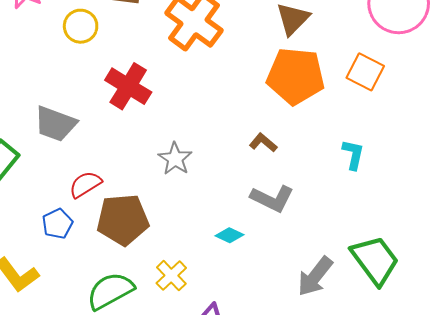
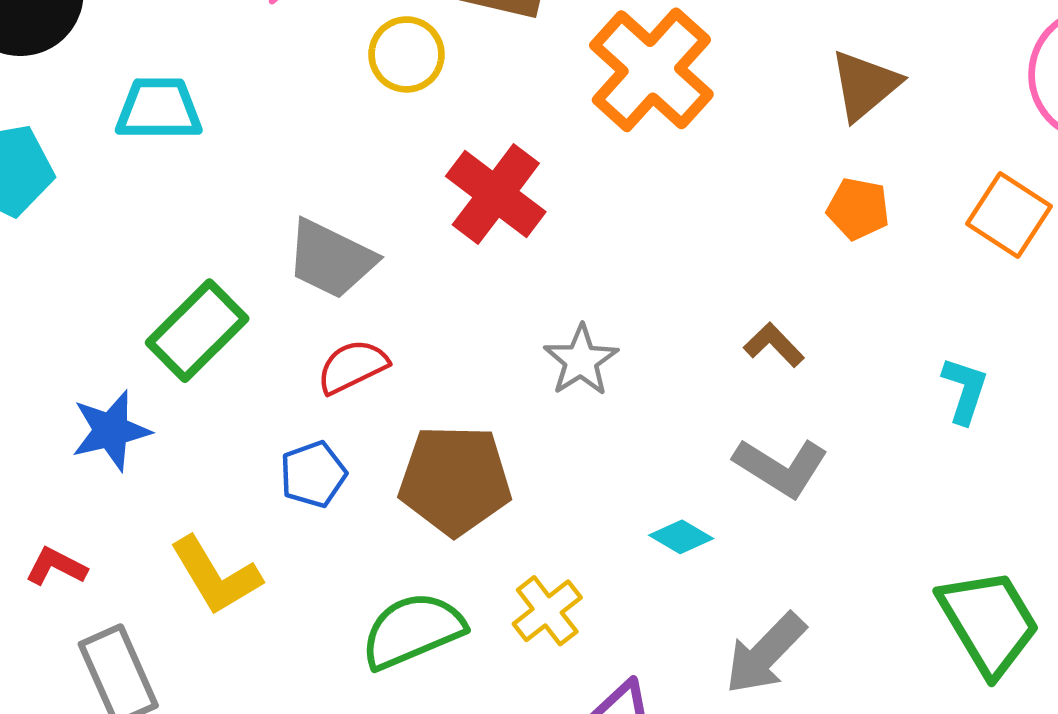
orange pentagon: (296, 76) -> (858, 209), size x0.5
red semicircle: (85, 184) -> (353, 367), moved
gray arrow: (315, 276) -> (765, 654), moved

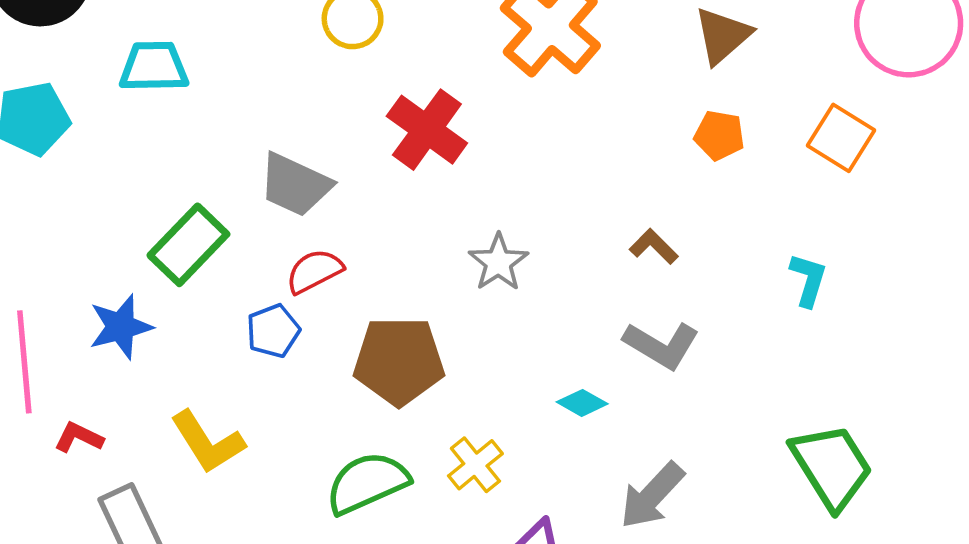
blue pentagon: (313, 474) -> (273, 331), moved

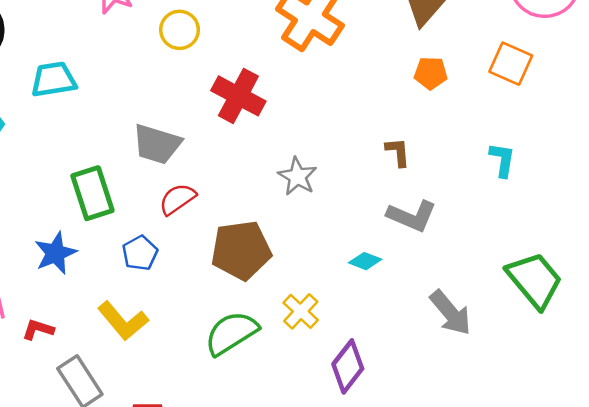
green rectangle: (188, 245) -> (92, 193), turned -54
brown L-shape: (654, 247) -> (398, 152), turned 48
blue pentagon: (273, 331) -> (140, 253), moved
gray arrow: (652, 496) -> (451, 313), moved, turned -75

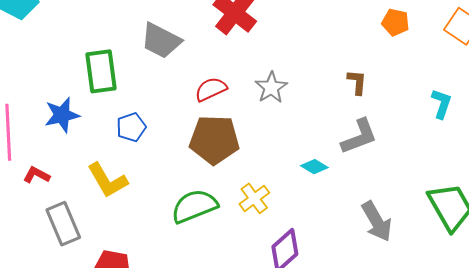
red semicircle: (177, 199) -> (211, 89), moved
gray L-shape: (412, 216) -> (359, 137), turned -54

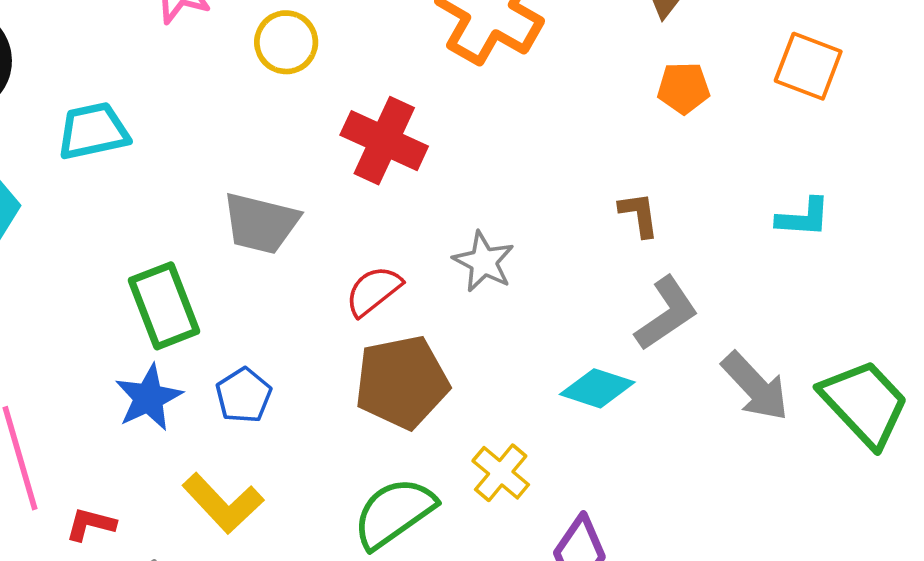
cyan L-shape: (441, 104) -> (803, 218), turned 88
blue star: (62, 115) -> (149, 398), moved
cyan diamond: (314, 167) -> (597, 388), size x1.4
gray arrow: (377, 221) -> (755, 387), moved

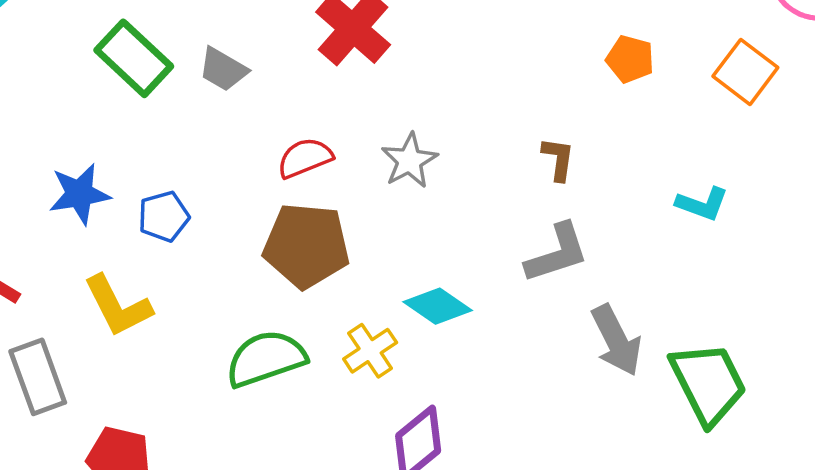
gray trapezoid: (261, 223) -> (223, 69), size x0.7
green rectangle: (164, 306) -> (134, 58), moved, turned -42
cyan diamond: (597, 388) -> (438, 306), moved

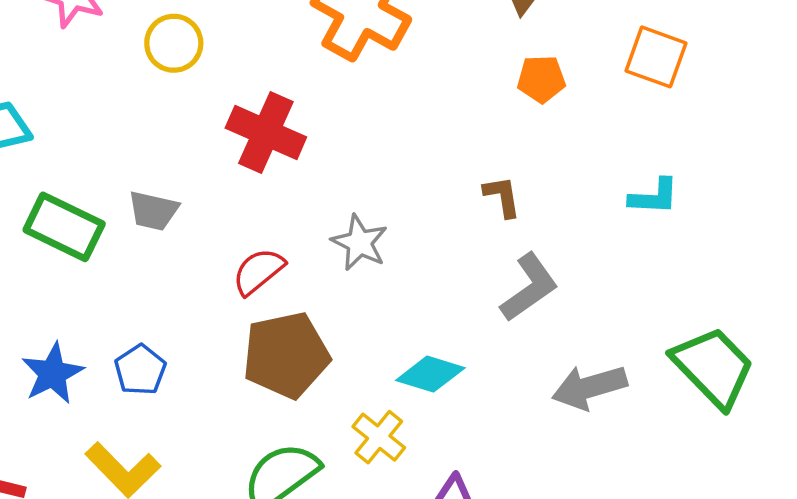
gray arrow: (616, 340) -> (589, 387), moved, turned 118

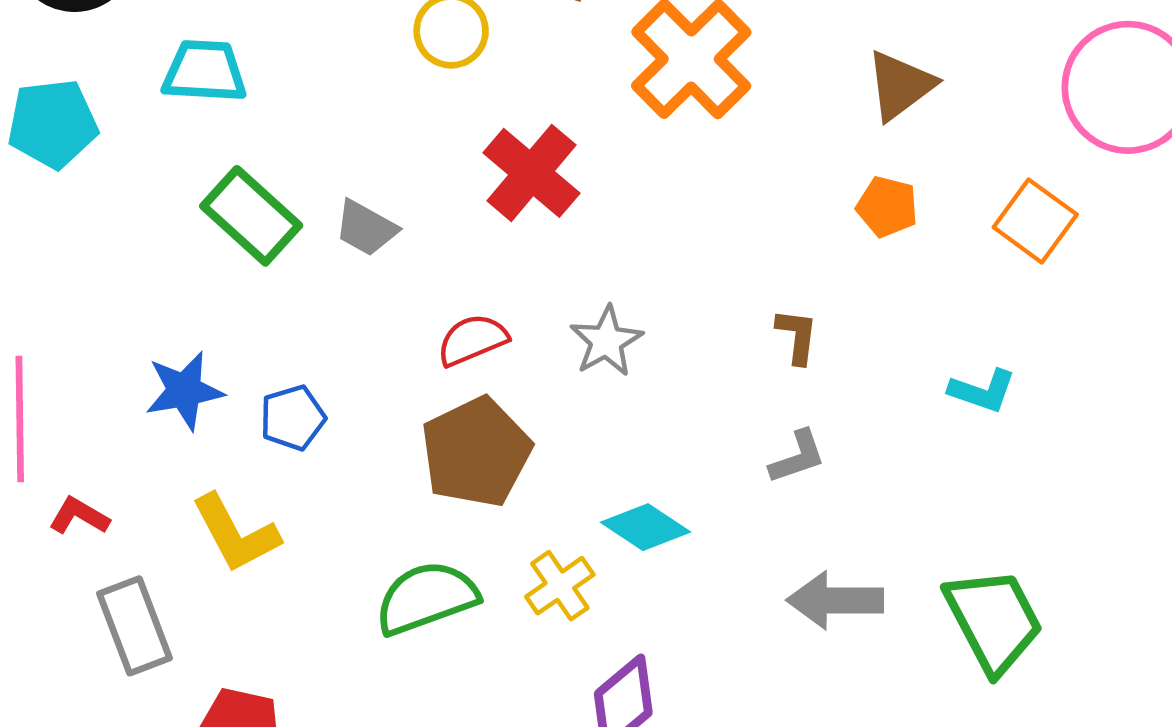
gray L-shape: (529, 287) -> (797, 457), size x0.7
brown pentagon: (286, 355) -> (476, 452), turned -30

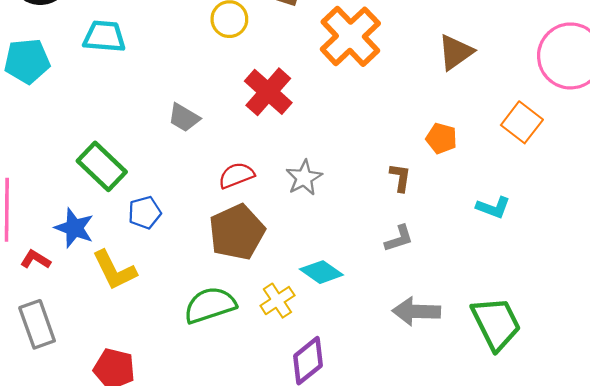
orange pentagon: (887, 207) -> (441, 138), moved
green rectangle: (251, 216) -> (102, 166), moved
blue star: (184, 391) -> (74, 228), moved, turned 30
gray rectangle: (134, 626) -> (37, 324), moved

